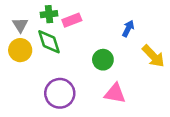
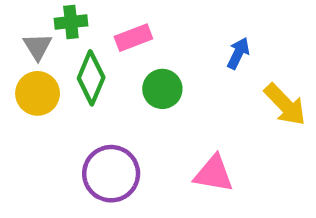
green cross: (49, 14) -> (71, 22), moved
green diamond: (49, 42) -> (91, 78), turned 40
green circle: (103, 60) -> (162, 89), moved

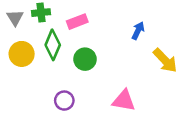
gray triangle: (38, 47) -> (15, 18), moved
green circle: (162, 89) -> (85, 59), moved
purple circle: (111, 174) -> (64, 101), size x0.6

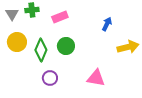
green diamond: (53, 45) -> (41, 50), moved
yellow arrow: (165, 60) -> (128, 47), turned -60

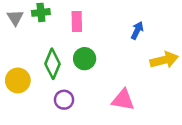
pink rectangle: (60, 17) -> (77, 21), turned -70
yellow circle: (17, 42) -> (18, 80), moved

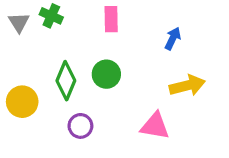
green cross: (41, 12) -> (51, 16), turned 30
pink rectangle: (77, 21) -> (111, 19), moved
yellow arrow: (164, 60) -> (187, 85), moved

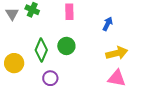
pink triangle: (155, 126) -> (117, 78), moved

